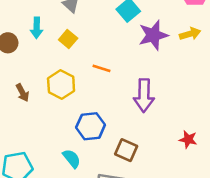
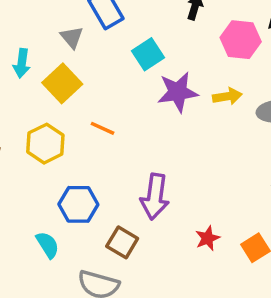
yellow square: (68, 39) -> (62, 83), size x1.5
purple arrow: (144, 95) -> (155, 197), moved
red star: (188, 139) -> (208, 238), turned 30

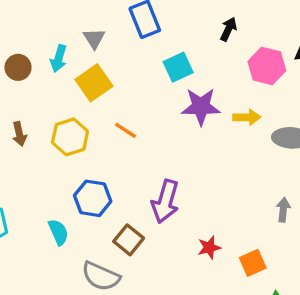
gray triangle: (72, 37) -> (94, 39), moved

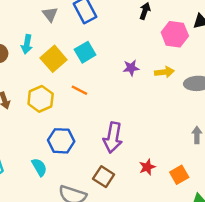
gray triangle: (94, 39) -> (50, 14), moved
cyan square: (178, 67) -> (85, 52), moved
purple star: (201, 107) -> (131, 68), size x0.6
brown square: (129, 240) -> (104, 177), moved

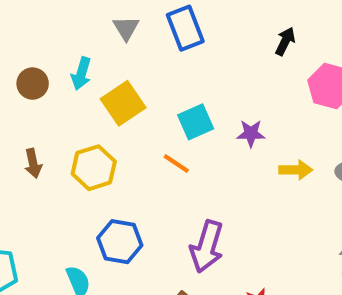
cyan square: (85, 52) -> (196, 122), moved
yellow arrow: (164, 72) -> (296, 170), moved
orange line: (79, 90) -> (176, 163), moved

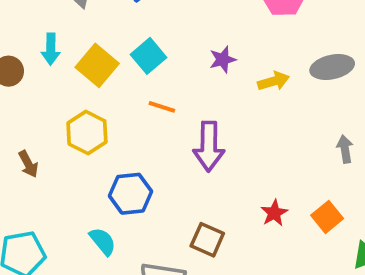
cyan square: (196, 122) -> (149, 56), moved
brown arrow: (33, 163) -> (28, 164), moved
purple arrow: (207, 246) -> (209, 146), moved

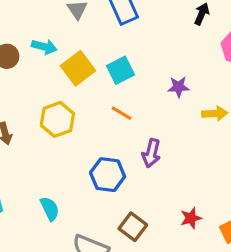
cyan arrow: (51, 49) -> (44, 47), turned -90
purple arrow: (209, 146) -> (151, 153), size x0.7
blue hexagon: (130, 194) -> (108, 175), moved

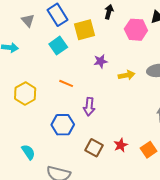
yellow square: (78, 68) -> (85, 30), moved, turned 30
cyan square: (120, 70) -> (58, 46), moved
brown square: (133, 227) -> (94, 148), moved

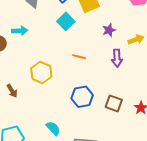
purple arrow: (89, 107) -> (117, 58), moved
brown square: (94, 148) -> (114, 103), moved

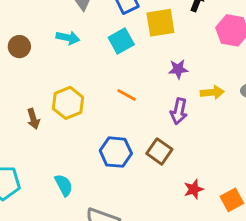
cyan arrow: (20, 31) -> (68, 38), moved
brown arrow: (12, 91) -> (33, 119), moved
brown square: (114, 103) -> (159, 151), moved

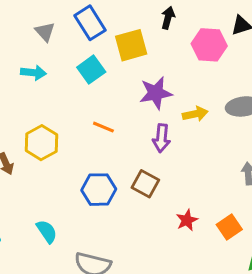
purple star: (178, 69) -> (156, 93), size x1.5

